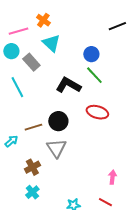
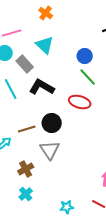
orange cross: (43, 20) -> (46, 13), moved
black L-shape: (68, 85) -> (42, 87), moved
red ellipse: (97, 112) -> (80, 102), moved

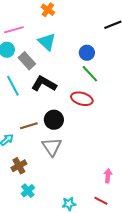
brown cross: (26, 169) -> (19, 166), moved

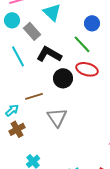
green line: (90, 74) -> (82, 44), moved
black circle: (54, 120) -> (63, 78), moved
brown cross: (19, 166) -> (17, 129), moved

